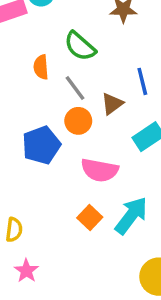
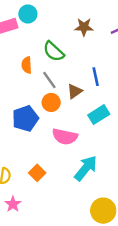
orange square: (90, 217) -> (37, 173), moved

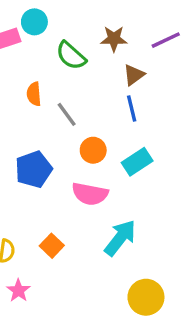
green semicircle: (54, 51) -> (71, 56), moved
brown triangle: (75, 91) -> (134, 75), moved
orange circle: (51, 102) -> (93, 150), moved

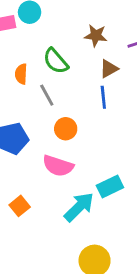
green semicircle: (71, 56) -> (56, 61), moved
cyan rectangle: (137, 162) -> (110, 186), moved

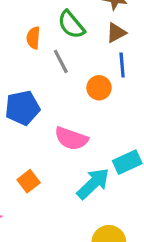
brown triangle: (109, 69) -> (116, 33), moved
orange circle: (66, 129) -> (99, 88), moved

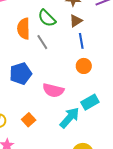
orange semicircle: (33, 38) -> (24, 29), size x1.5
orange circle: (99, 88) -> (84, 66), moved

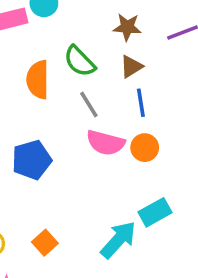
gray line: (42, 42) -> (89, 105), moved
pink semicircle: (53, 90) -> (105, 143), moved

